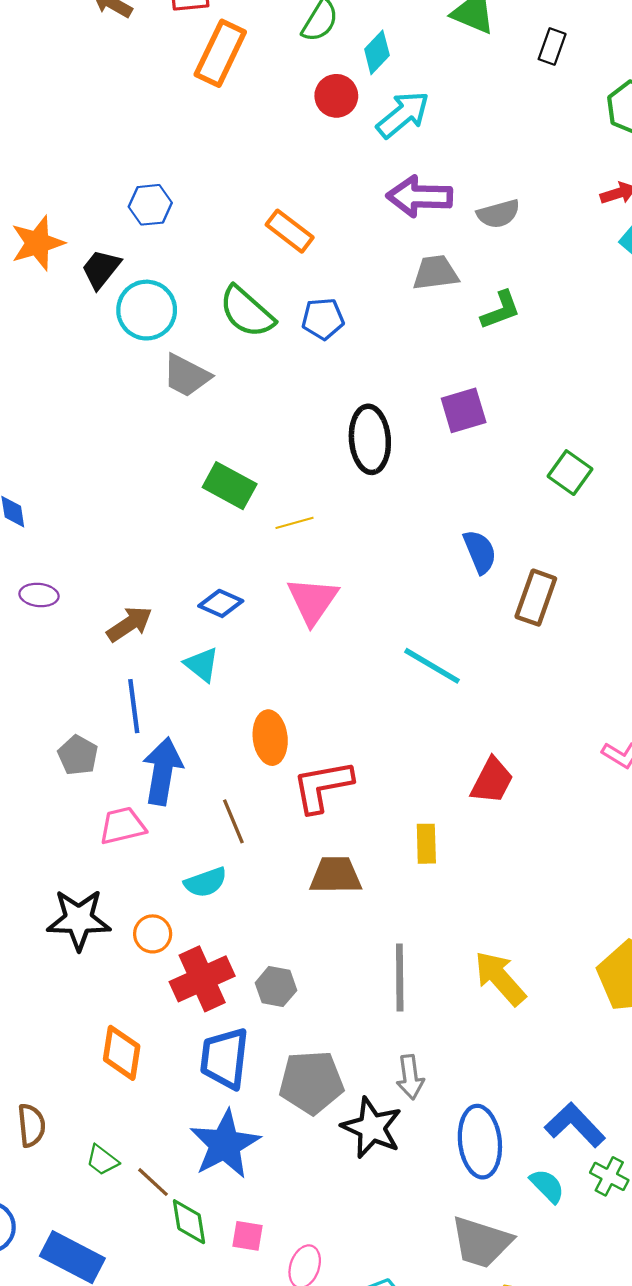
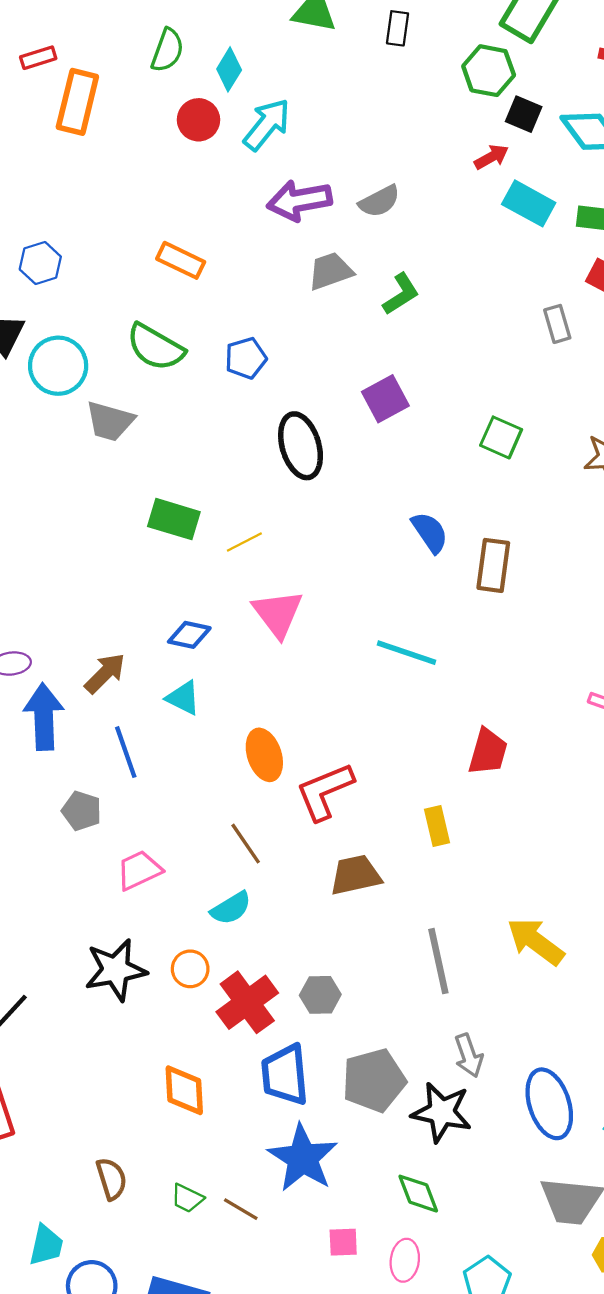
blue pentagon: (323, 319) -> (246, 358), moved
blue arrow: (163, 771) -> (44, 717), moved
green diamond: (189, 1222) -> (418, 1194), moved

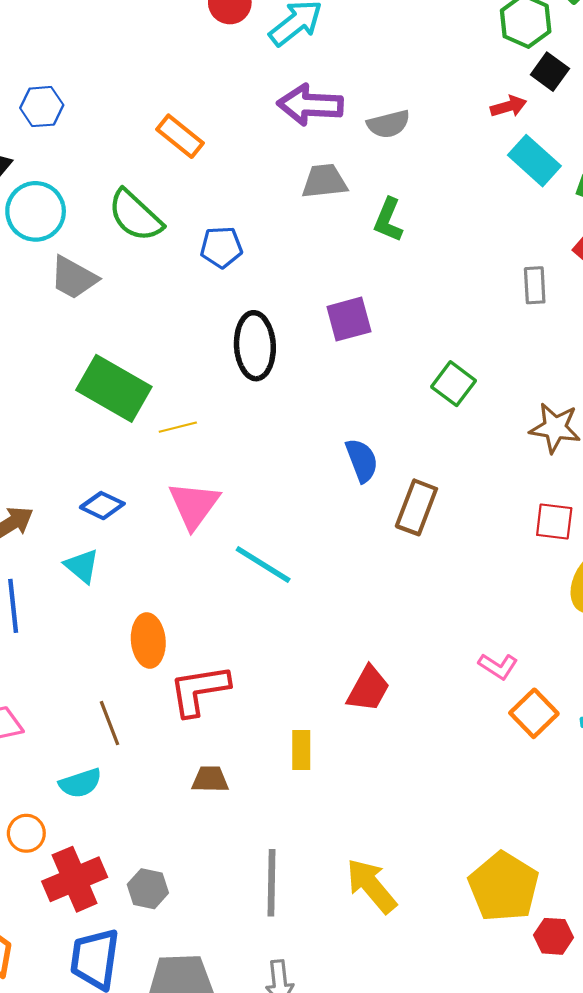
green L-shape: (401, 294) -> (388, 220), turned 132
green rectangle: (174, 519) -> (114, 388), size x1.4
cyan line: (406, 653) -> (263, 564), moved
brown trapezoid: (356, 875) -> (210, 779), size x0.7

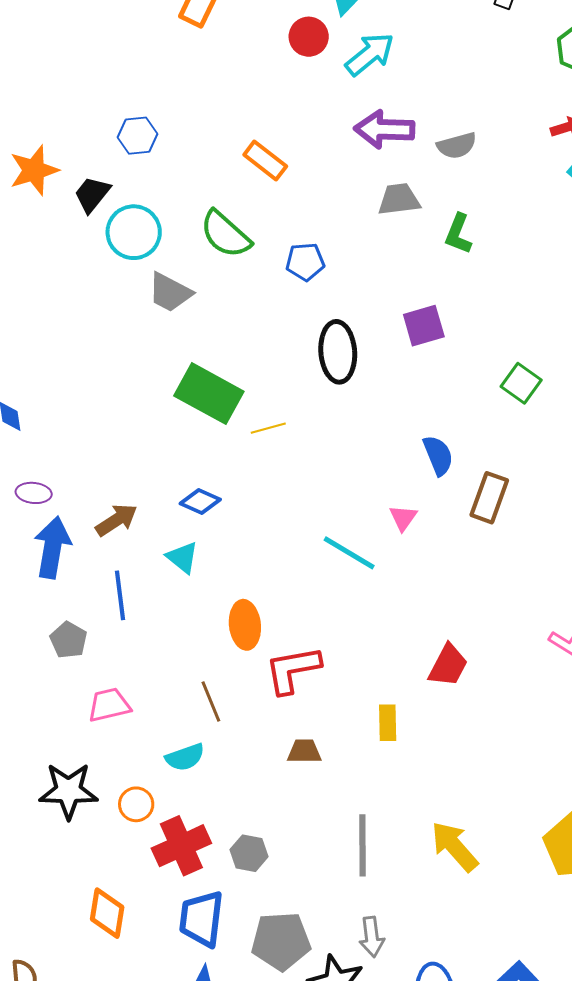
pink triangle: (194, 505) -> (403, 518), moved, size x0.6

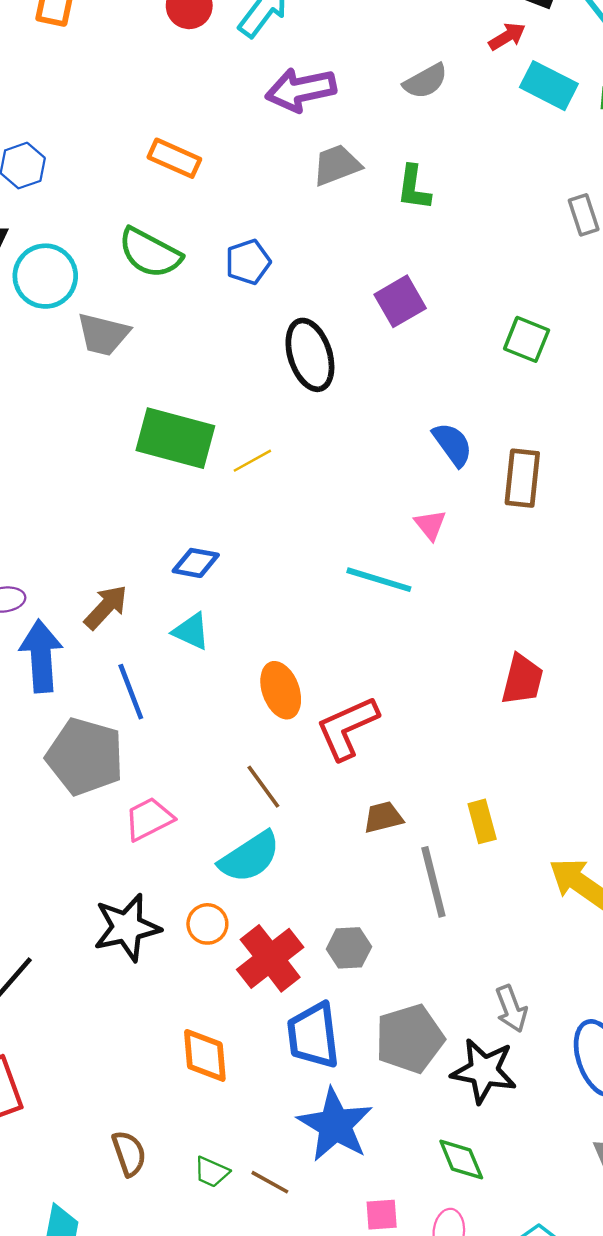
gray semicircle: (457, 146) -> (425, 81), moved
gray pentagon: (69, 640) -> (85, 757), size x1.8
yellow rectangle: (388, 723) -> (482, 821), moved
cyan semicircle: (185, 757) -> (250, 857), size x1.4
gray line: (363, 845) -> (433, 882), moved

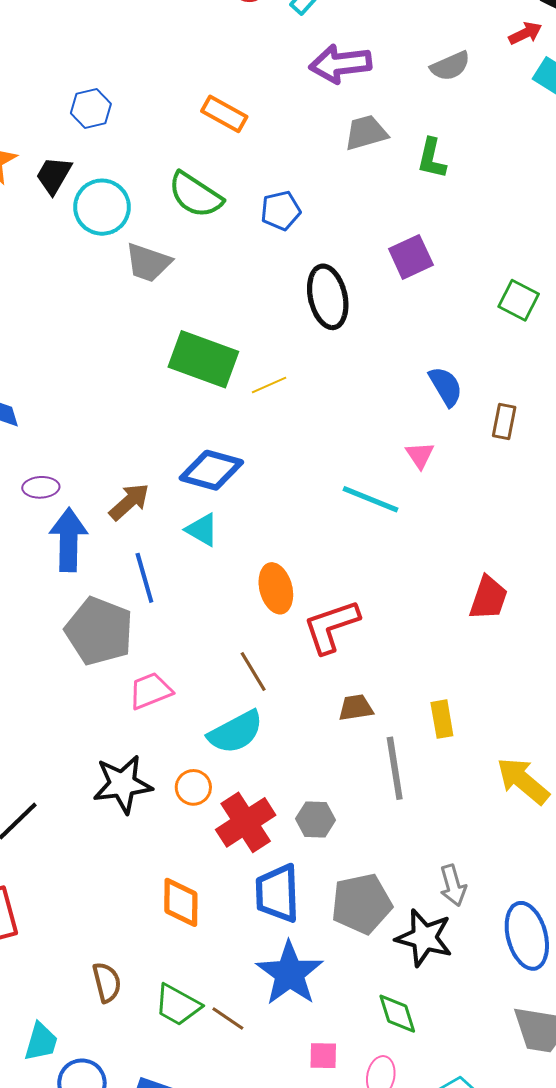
brown rectangle: (522, 478) -> (504, 421), size x0.7
blue diamond: (196, 563) -> (211, 470), size x1.5
green trapezoid: (212, 1172) -> (178, 1005), size x1.5

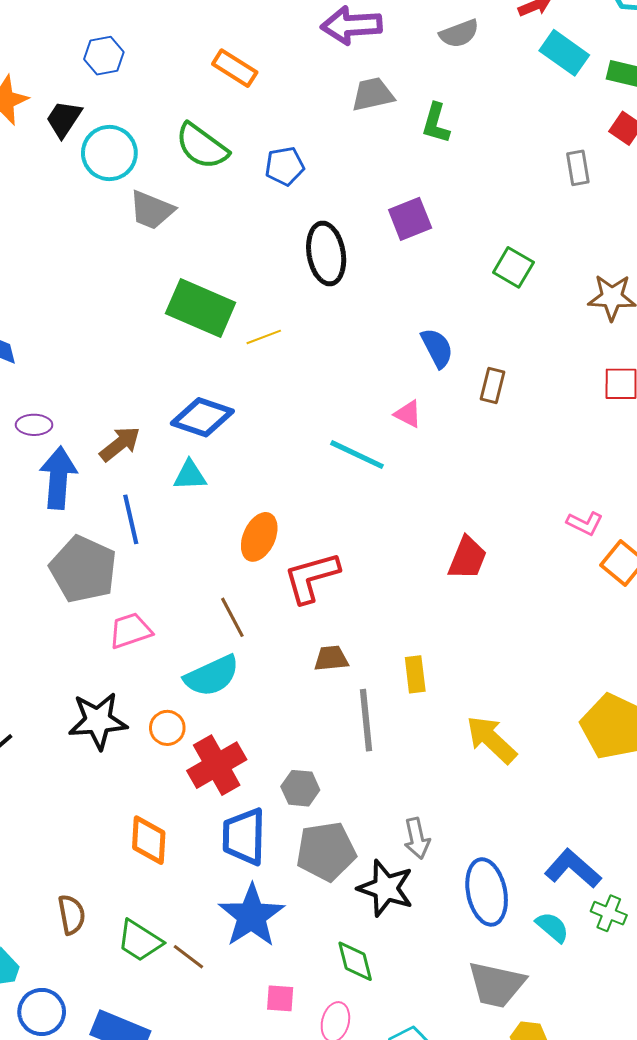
pink triangle: (420, 455) -> (408, 414), turned -32
cyan triangle: (202, 530) -> (190, 475), turned -36
orange ellipse: (276, 588) -> (259, 537), turned 36
gray hexagon: (316, 819) -> (300, 788), moved

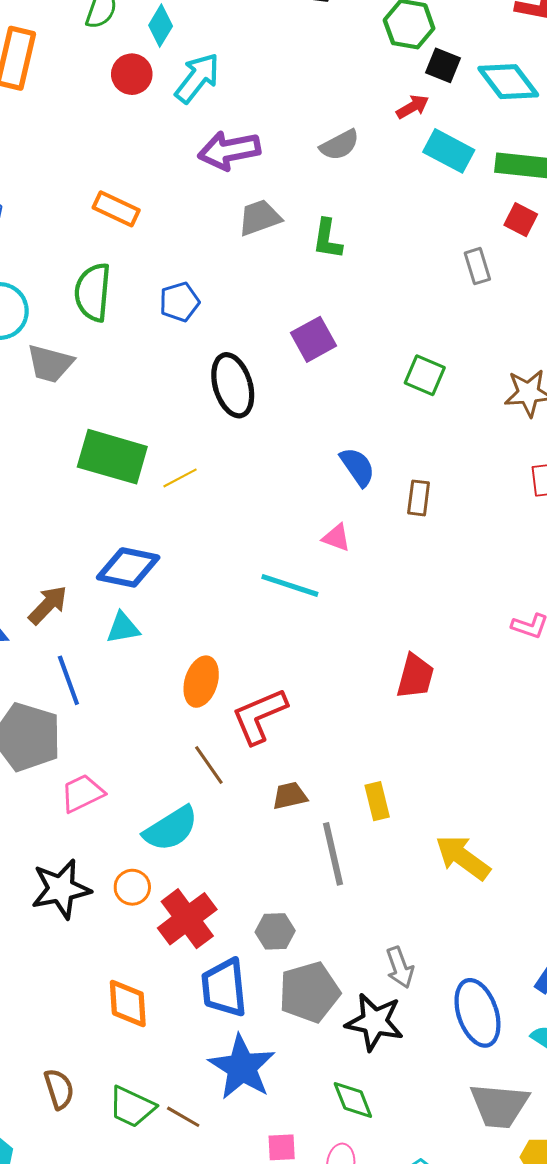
green semicircle: (202, 146) -> (93, 292), turned 66
brown line: (232, 617) -> (209, 765), moved

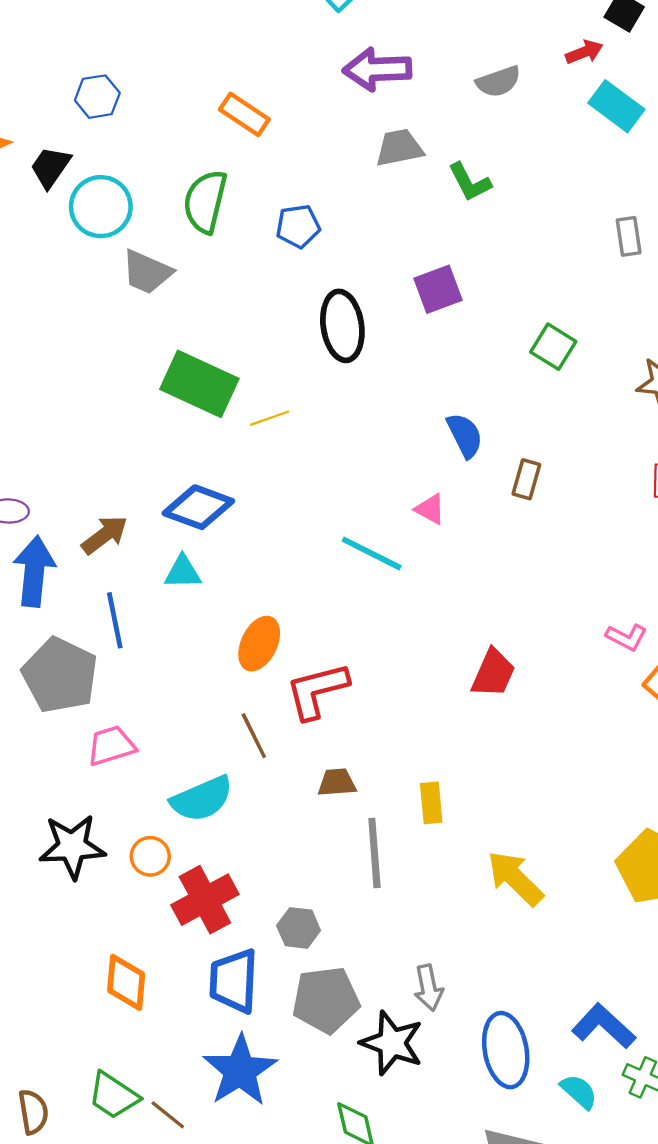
green L-shape: (327, 239) -> (470, 182), turned -45
brown semicircle: (59, 1089) -> (33, 1112), moved

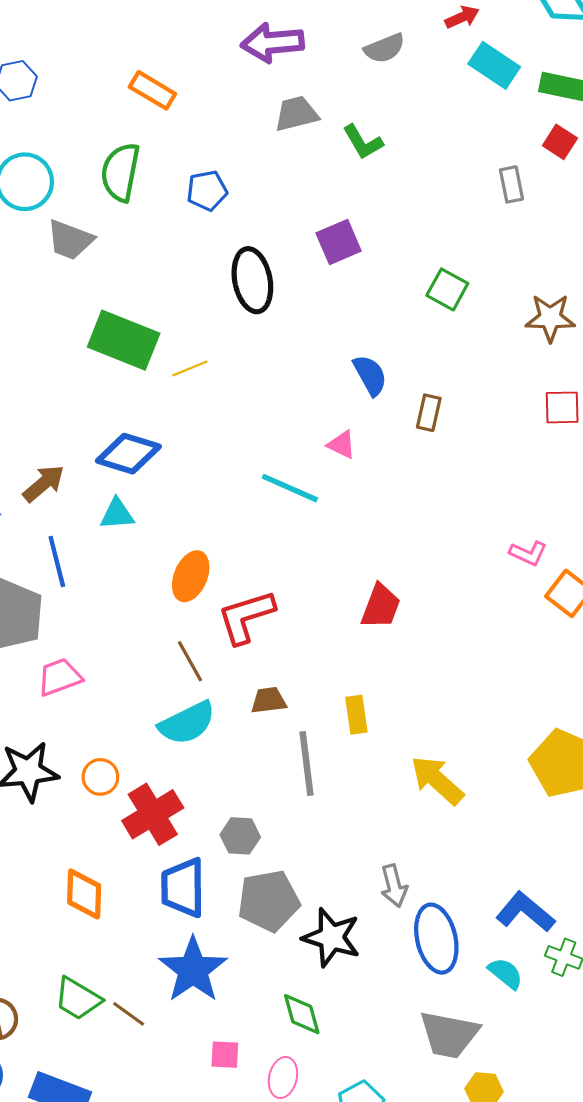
red trapezoid: (493, 673) -> (381, 606), moved
cyan semicircle: (202, 799) -> (187, 723), moved
gray arrow: (429, 988) -> (394, 886), moved

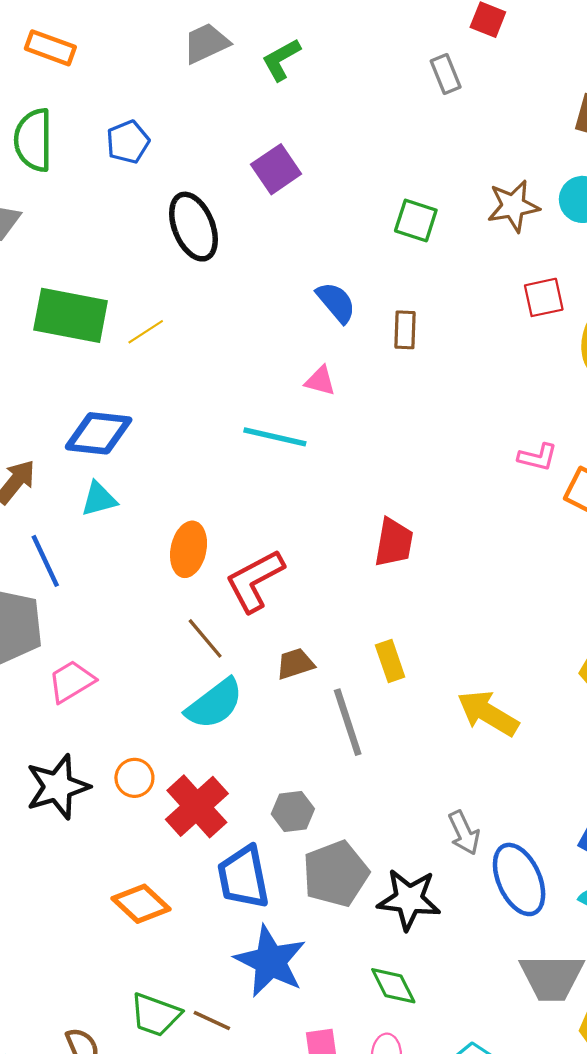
green L-shape: (363, 142) -> (281, 60), turned 102
green square: (447, 289) -> (416, 220), moved
orange diamond: (84, 894) -> (141, 904), turned -38

